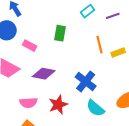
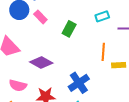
pink rectangle: (30, 46) -> (40, 17), moved

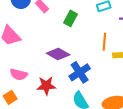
purple diamond: (41, 62) -> (58, 54), moved

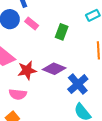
red star: (46, 86) -> (27, 70), moved

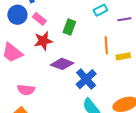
red star: (27, 70) -> (43, 41), moved

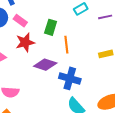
orange line: (106, 45) -> (66, 45), moved
blue cross: (86, 79) -> (70, 78), turned -30

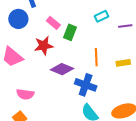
pink rectangle: (20, 21) -> (53, 23), moved
orange line: (66, 45) -> (96, 57), moved

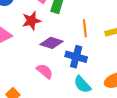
pink semicircle: (25, 94) -> (45, 71), moved, turned -144

